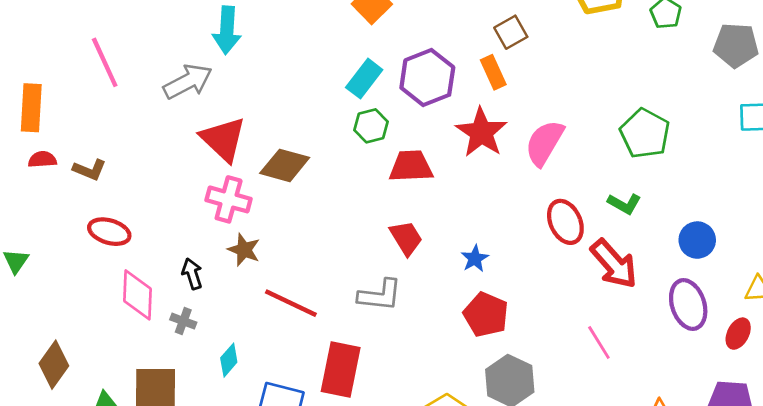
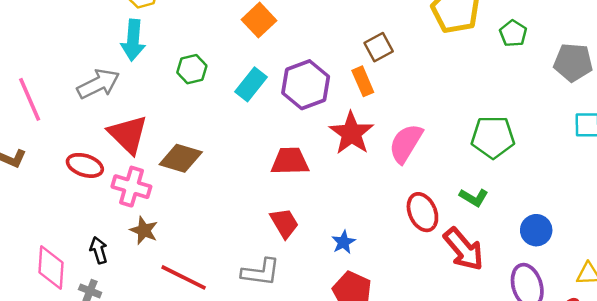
pink line: (105, 62) -> (30, 99), moved
green hexagon: (371, 126) -> (192, 69), moved
green pentagon: (645, 134) -> (493, 137), turned -30
red ellipse: (109, 232) -> (85, 165), moved

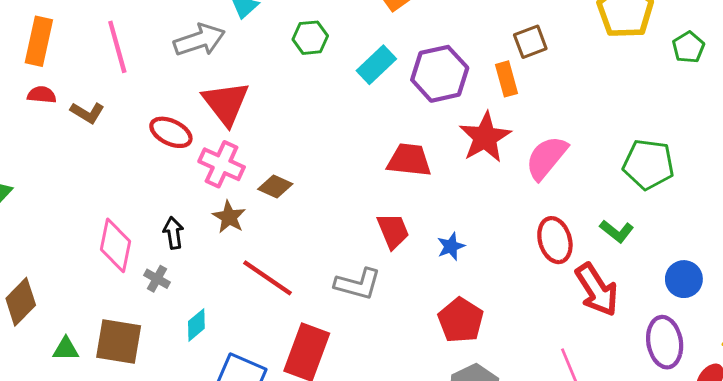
brown diamond: (181, 158) -> (275, 186), moved, size x0.7
blue star: (343, 242) -> (451, 246), moved

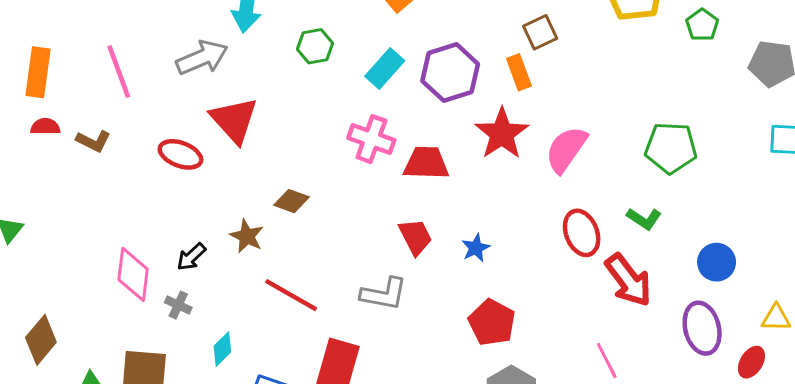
pink cross: (222, 164) -> (371, 139), moved
black arrow: (173, 233) -> (191, 257), turned -120

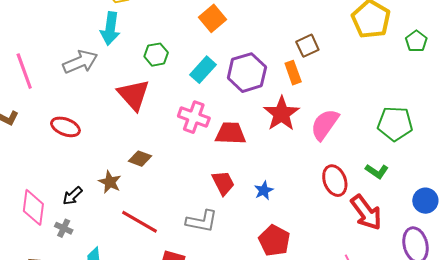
red triangle: (234, 120) -> (134, 95), moved

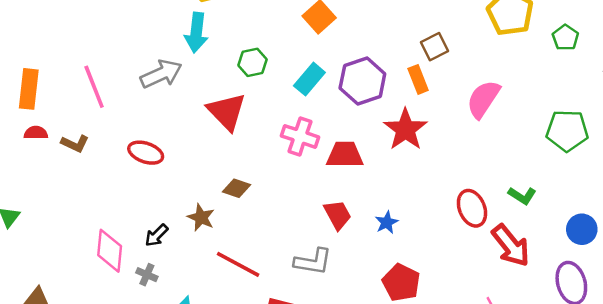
green pentagon: (395, 124) -> (567, 131), moved
pink semicircle: (325, 125) -> (483, 99), moved

